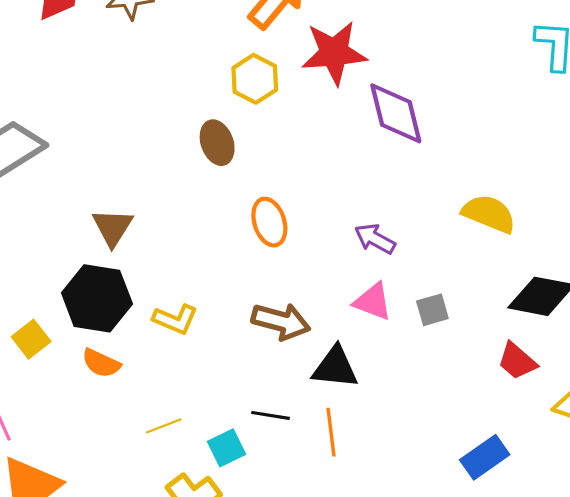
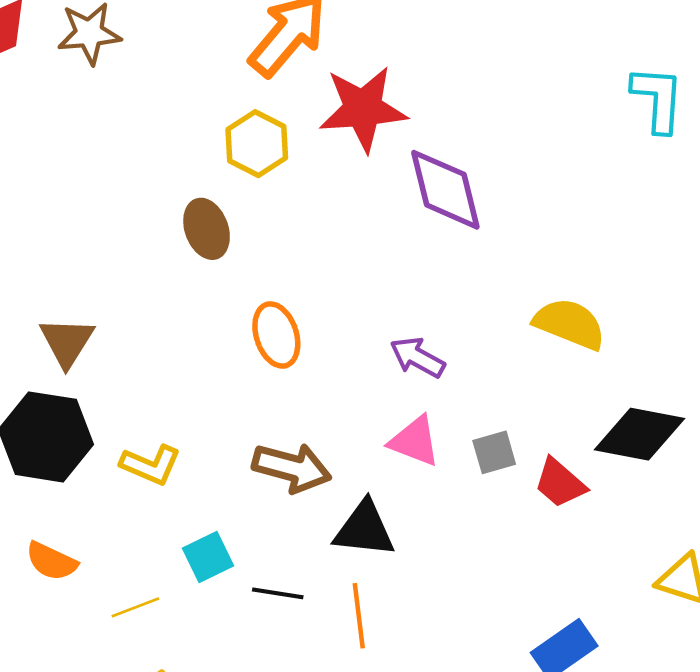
red trapezoid: (517, 361) -> (560, 483), moved
orange semicircle: (101, 363) -> (51, 561), moved
cyan square: (227, 448) -> (208, 557), moved

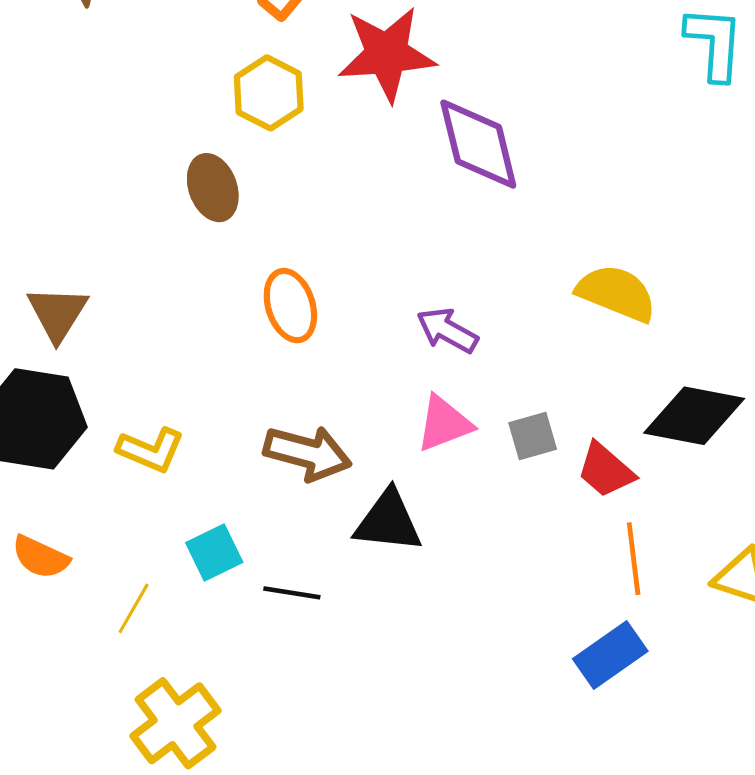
pink triangle: (415, 441) -> (444, 424), turned -42
yellow line: (135, 607) -> (134, 608), turned -39
orange line: (359, 616) -> (634, 559), moved

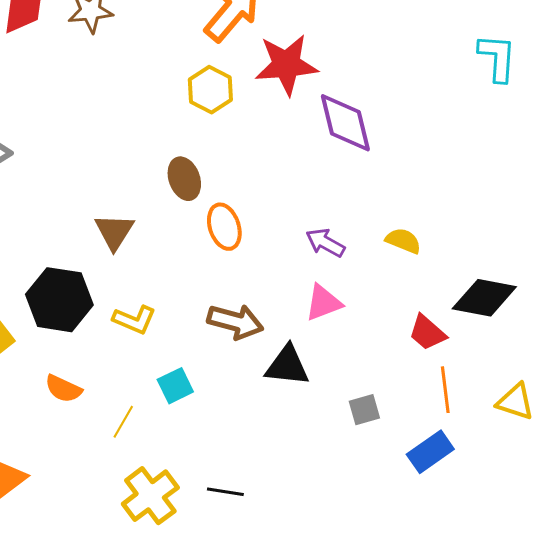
brown ellipse: (213, 188) -> (184, 179), moved
yellow semicircle: (616, 293) -> (403, 241), moved, size x0.7
brown triangle: (58, 313) -> (114, 232), moved
gray square: (533, 436) -> (364, 410), moved
black line: (292, 593) -> (225, 492), moved

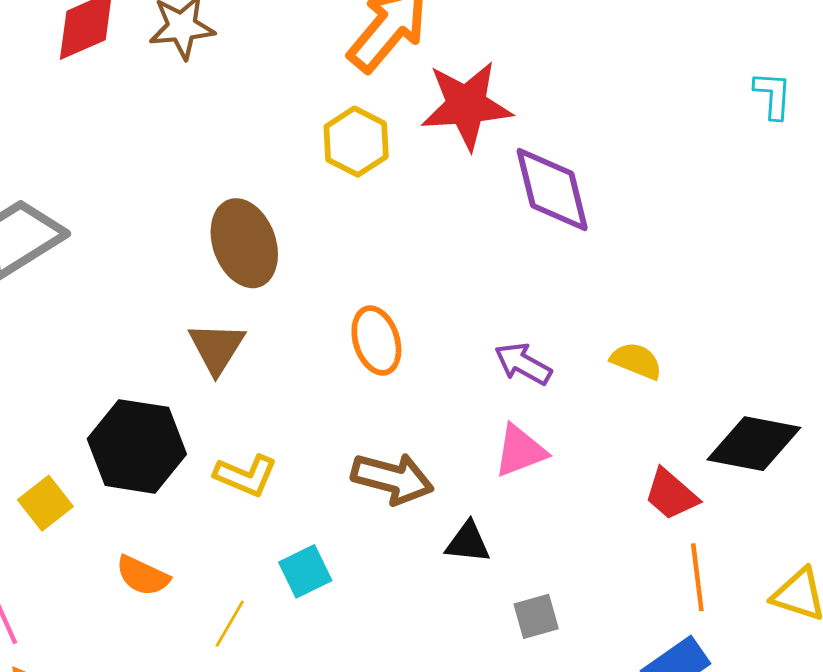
cyan L-shape: (497, 58) -> (773, 95), size x0.7
brown ellipse: (184, 179) -> (244, 243), moved, size x1.4
black triangle: (287, 366) -> (468, 542), size x0.7
gray square: (364, 410) -> (536, 616), moved

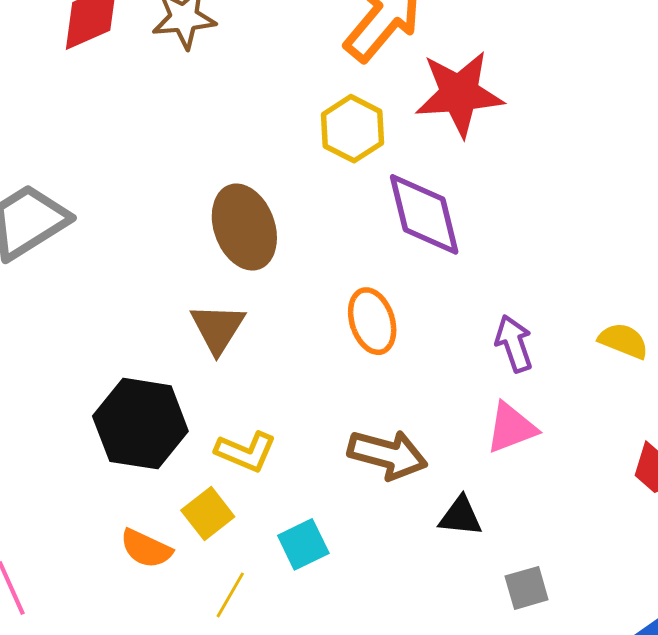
purple diamond: (552, 190) -> (424, 214), moved
purple arrow: (523, 364) -> (514, 344), turned 42
yellow square: (45, 503) -> (208, 513), moved

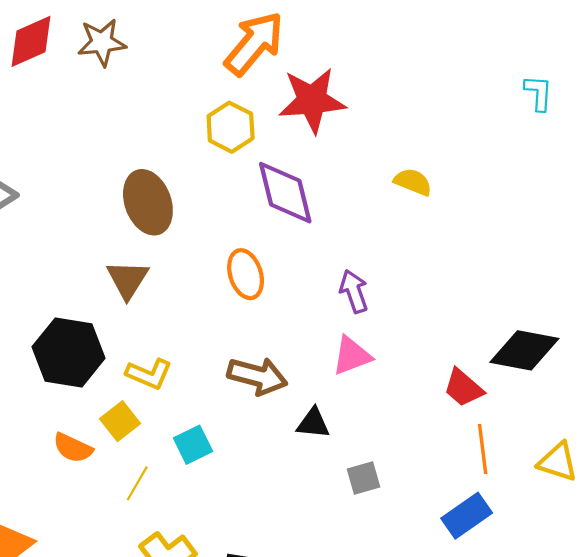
yellow semicircle: (623, 341) -> (413, 182), moved

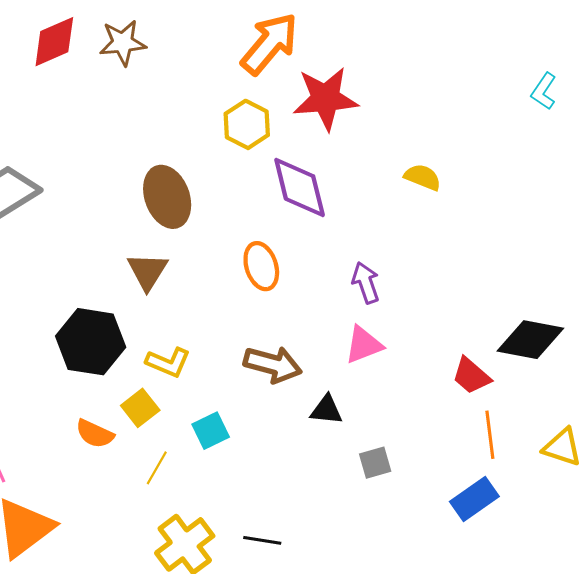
cyan L-shape: (538, 93) -> (544, 91), turned -150

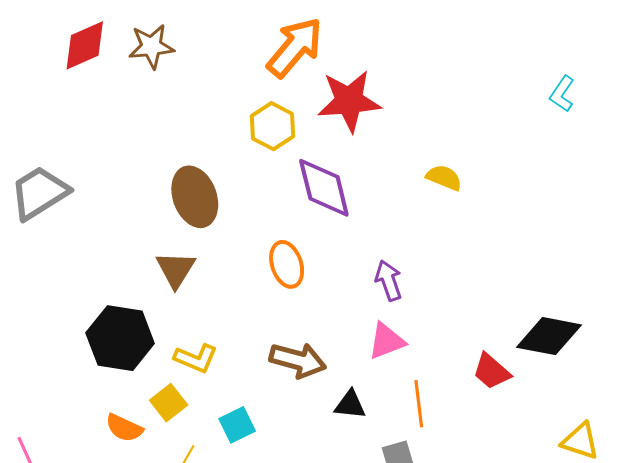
orange line: (490, 435) -> (419, 404), moved

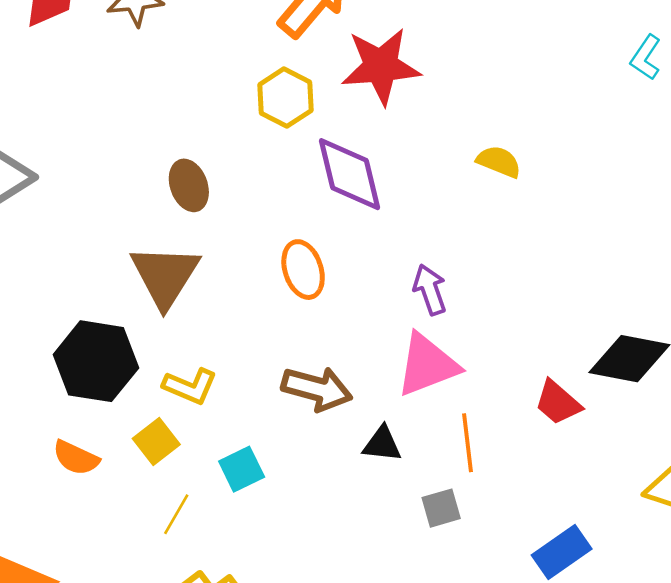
brown ellipse: (195, 197) -> (189, 185), size x0.7
brown triangle: (176, 269) -> (165, 276), size x1.4
pink triangle: (387, 341) -> (427, 365), size x1.4
orange semicircle: (124, 428) -> (76, 458), moved

